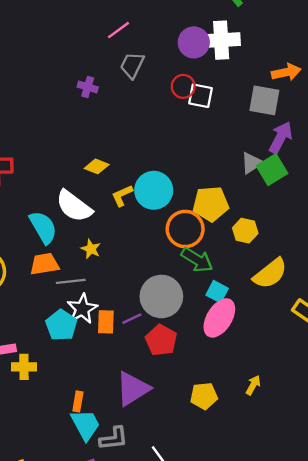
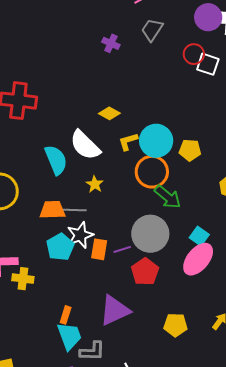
yellow pentagon: (211, 204) -> (190, 150), moved, size x0.7
orange circle: (185, 229) -> (152, 172), moved
green arrow: (197, 260) -> (168, 197), moved
orange trapezoid: (44, 264) -> (52, 210), moved

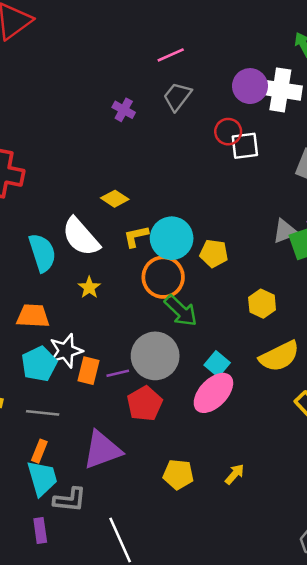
white square: (208, 64) -> (245, 146), turned -30
gray line: (73, 210) -> (43, 413), moved

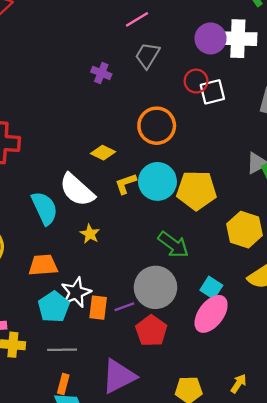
yellow pentagon: (214, 253) -> (196, 190), size x1.6
orange circle: (163, 277) -> (157, 126), moved
yellow hexagon: (262, 304) -> (245, 230), size x1.4

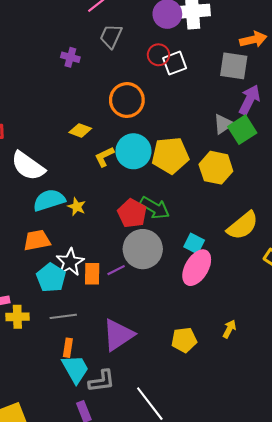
white semicircle: (77, 190) -> (28, 166), moved
cyan semicircle: (45, 208) -> (49, 200), moved, turned -76
yellow hexagon: (245, 230) -> (216, 168), moved
red pentagon: (151, 331) -> (132, 213), moved

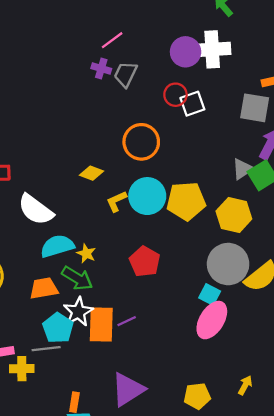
purple cross: (70, 57) -> (101, 69), moved
green arrow: (155, 208) -> (77, 278), moved
gray circle: (143, 249) -> (228, 264), moved
orange rectangle: (92, 274) -> (101, 324), size x1.5
gray line: (63, 316) -> (46, 349), moved

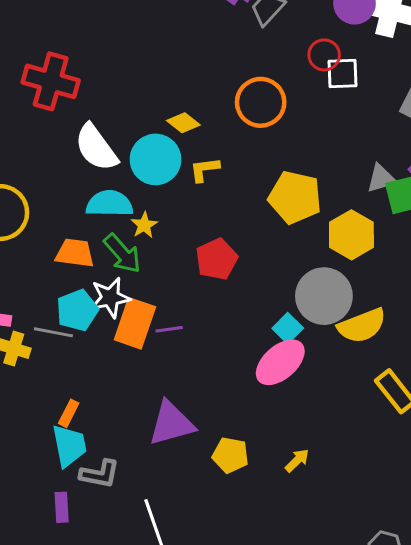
cyan circle: (147, 196) -> (156, 159), moved
purple triangle: (128, 389) -> (171, 423), moved

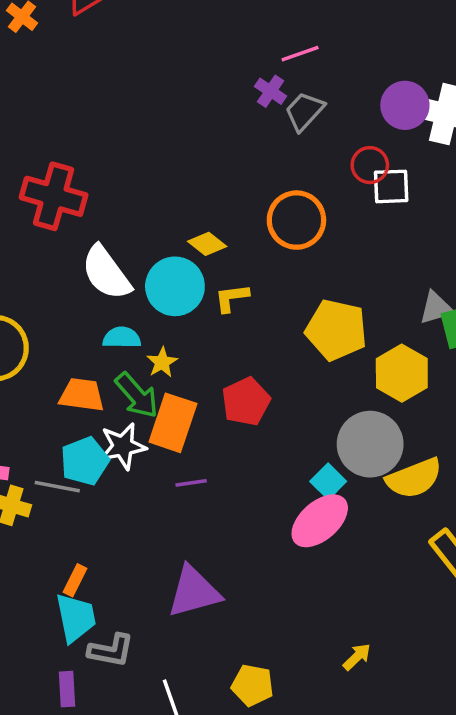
cyan semicircle: (109, 204) -> (122, 338), size x0.7
orange rectangle: (135, 323) -> (173, 423), moved
yellow pentagon: (230, 455) -> (252, 685), moved
yellow arrow: (297, 460) -> (357, 657), moved

